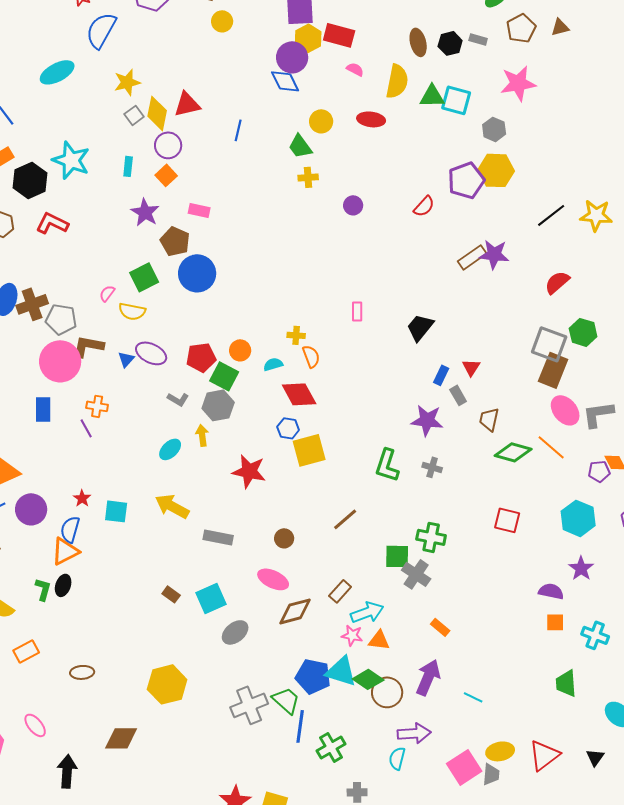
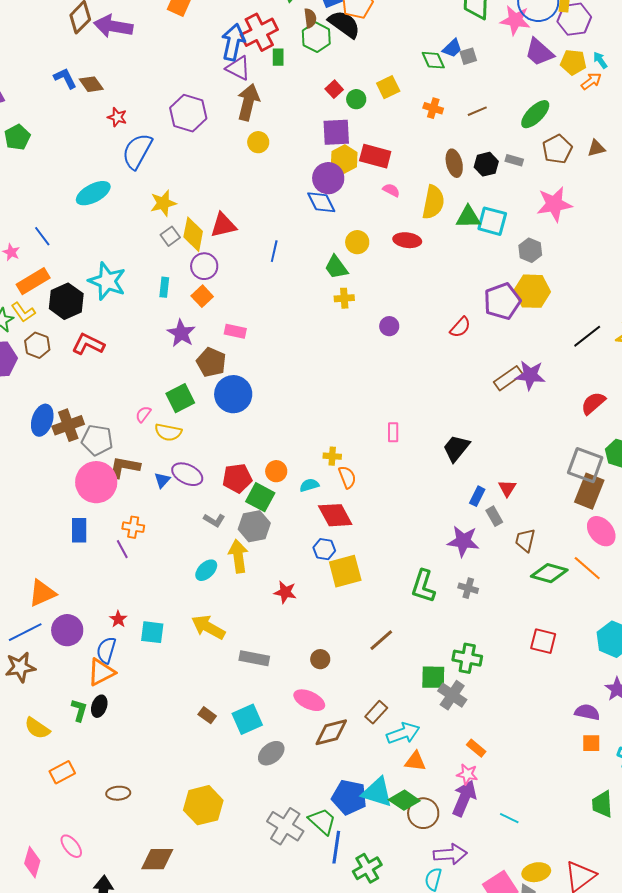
yellow arrow: (202, 435) -> (238, 556), size x1.5
red star: (249, 471) -> (285, 592), size x0.7
pink star: (352, 635) -> (467, 774), moved
gray cross: (249, 705) -> (285, 826), turned -36

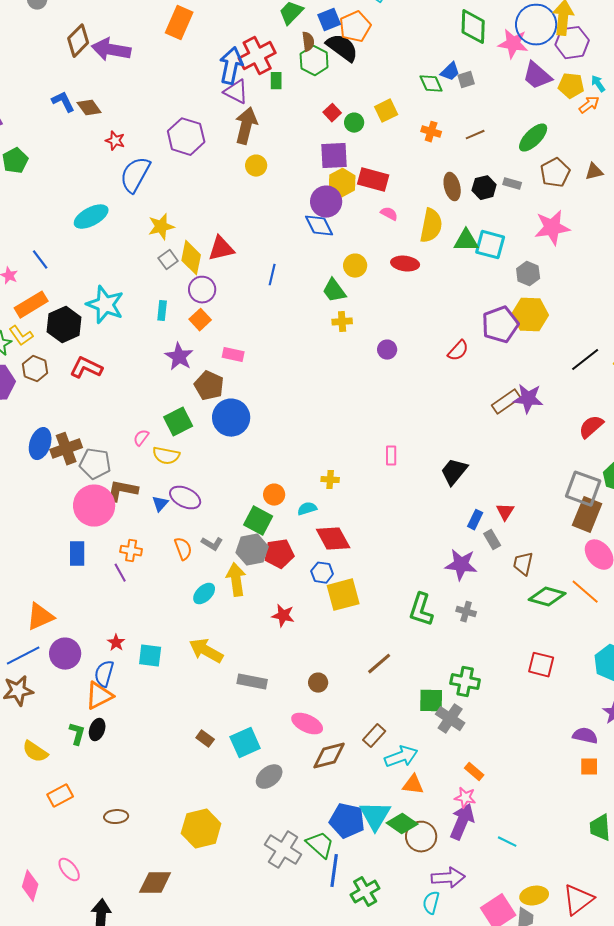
orange semicircle: (347, 477) -> (183, 549), moved
red pentagon: (237, 478) -> (279, 554), moved
cyan triangle: (377, 792) -> (375, 816), turned 44

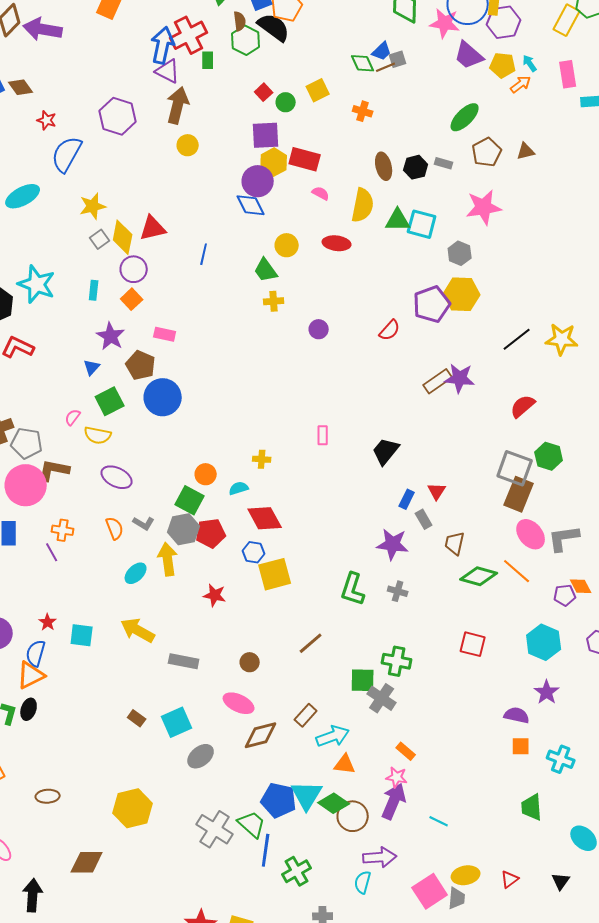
brown line: (475, 135) -> (386, 67), moved
blue triangle: (160, 504) -> (92, 367), moved
red triangle: (578, 900) -> (510, 879), size x0.6

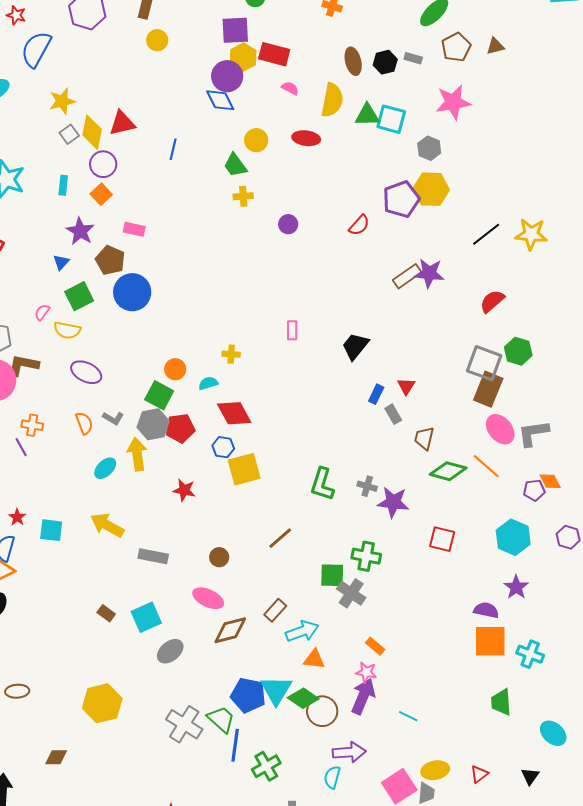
purple star: (393, 544) -> (393, 502), moved
orange square: (521, 746) -> (490, 641), size x1.8
brown diamond: (87, 862) -> (56, 757), size x0.7

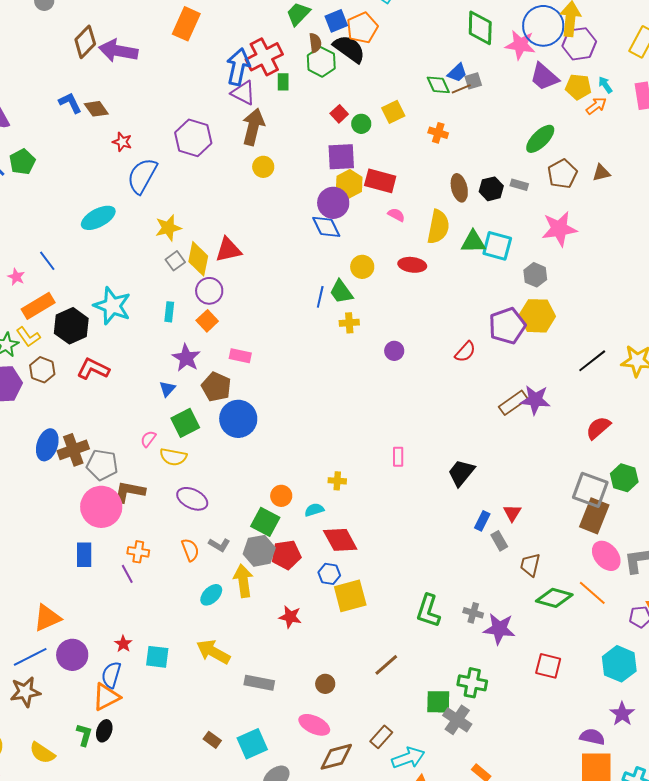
blue line: (173, 149) -> (320, 297), moved

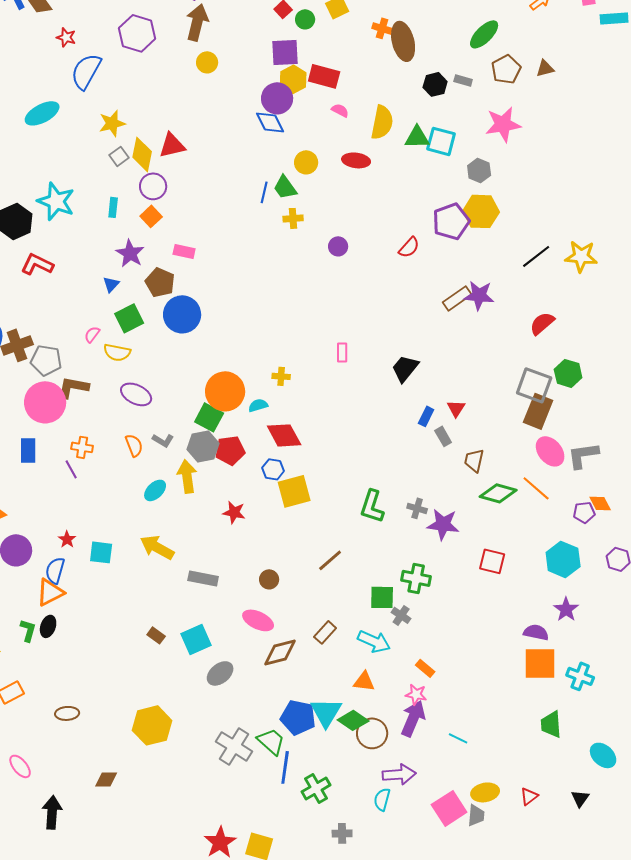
brown ellipse: (459, 188) -> (403, 41), moved, size x1.4
orange circle: (281, 496) -> (225, 391), size x1.8
gray cross: (457, 720) -> (401, 615), size x0.7
cyan arrow: (408, 758) -> (374, 641), moved, turned 44

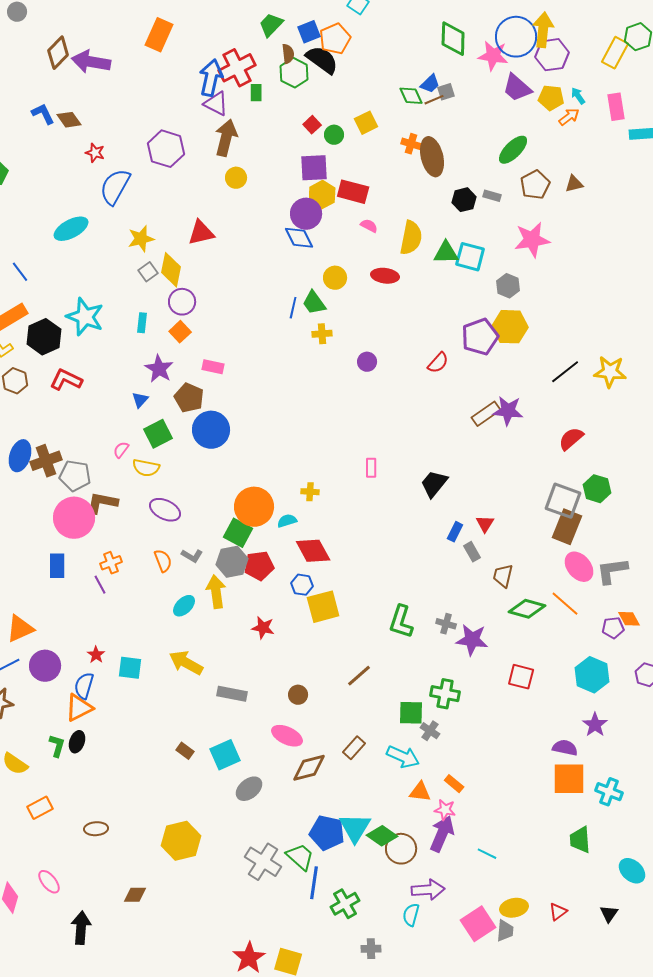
red triangle: (172, 145) -> (201, 233), moved
orange cross: (82, 447) -> (111, 563), turned -30
orange triangle: (364, 681) -> (420, 792), moved

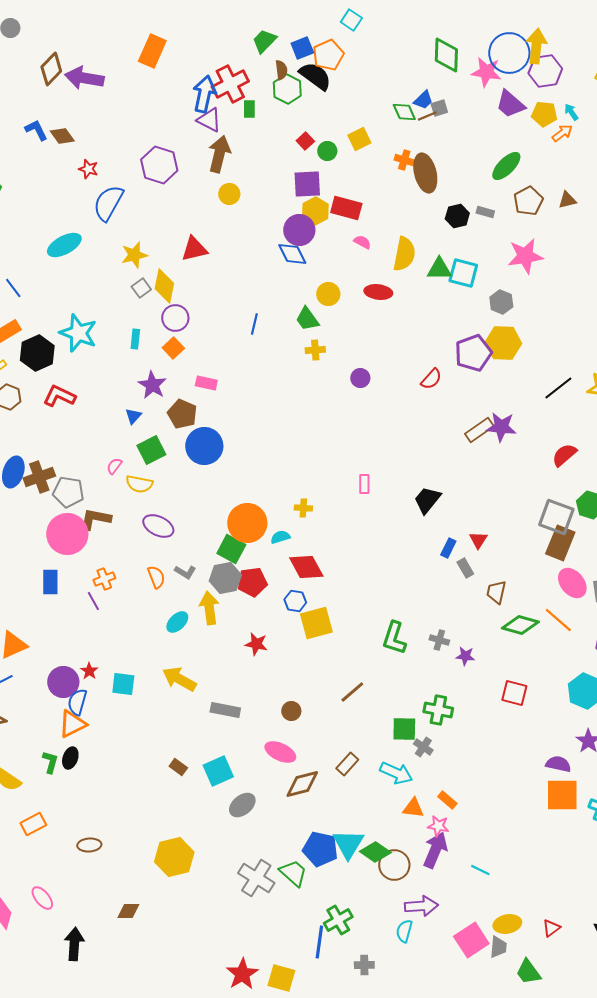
blue line: (293, 308) -> (254, 324), moved
purple star: (472, 640) -> (465, 656), size x0.6
purple circle: (45, 666) -> (63, 682), moved
green trapezoid: (580, 840) -> (528, 972), moved, turned -32
blue line: (314, 883) -> (319, 942), moved

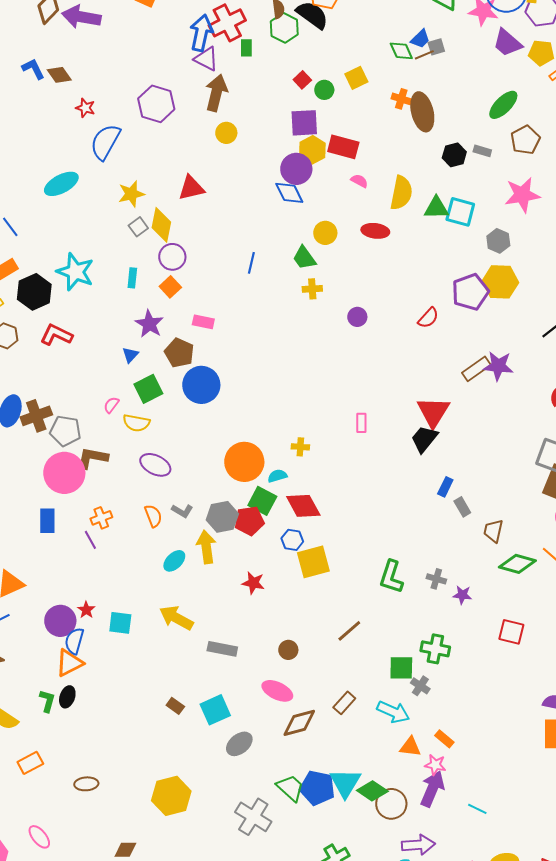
red triangle: (478, 540) -> (433, 412), moved, size x1.8
green square: (231, 549) -> (262, 501), moved
green trapezoid: (293, 873) -> (290, 788), moved

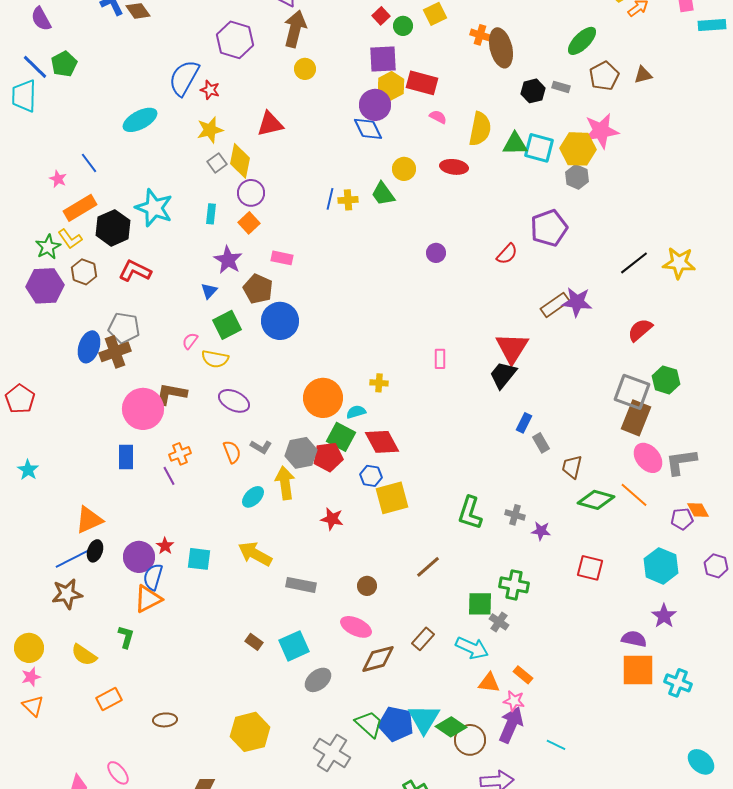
red star: (85, 108) -> (210, 90), moved
yellow hexagon: (500, 282) -> (578, 149), moved
yellow cross: (312, 289) -> (348, 200), moved
gray pentagon: (65, 431) -> (124, 328), moved
black ellipse: (67, 697) -> (95, 551), moved

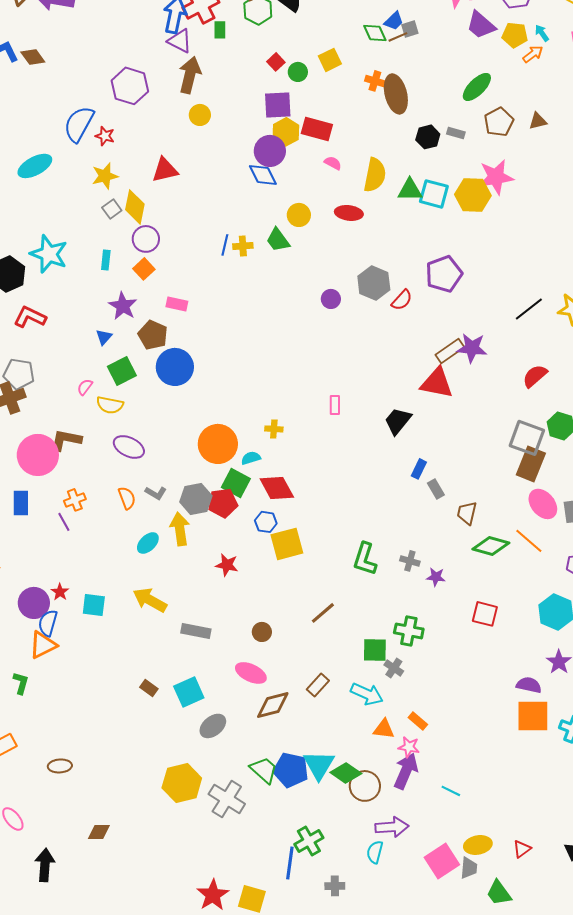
gray hexagon: (577, 177) -> (374, 283), moved, size x1.4
red triangle: (512, 348) -> (437, 383), moved, turned -51
yellow hexagon: (250, 732) -> (182, 783), moved

